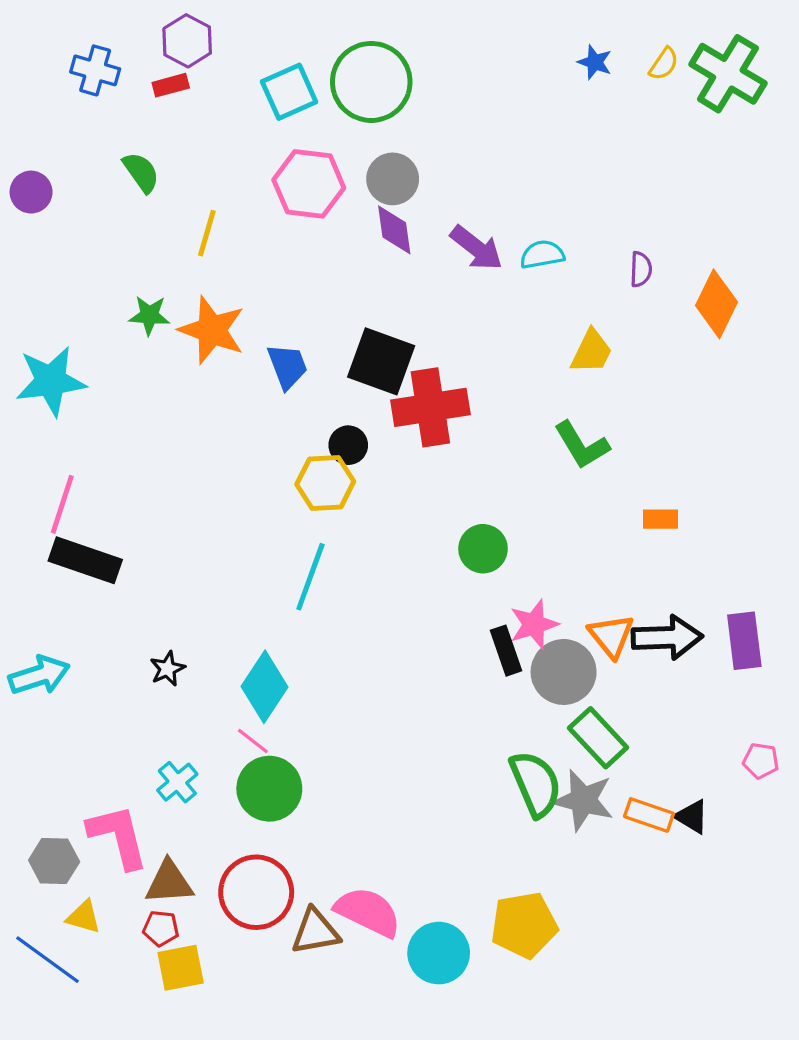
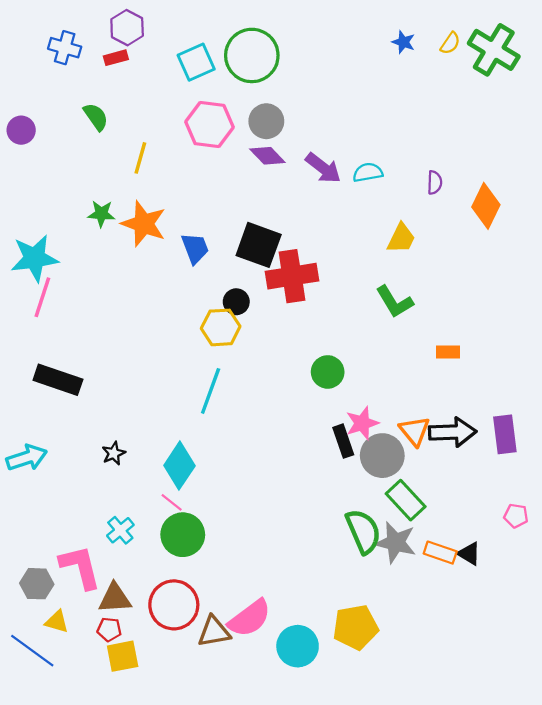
purple diamond: (394, 230) -> (267, 156), turned -36
pink line: (62, 504) -> (42, 297), moved
pink semicircle: (368, 912) -> (250, 618), turned 117

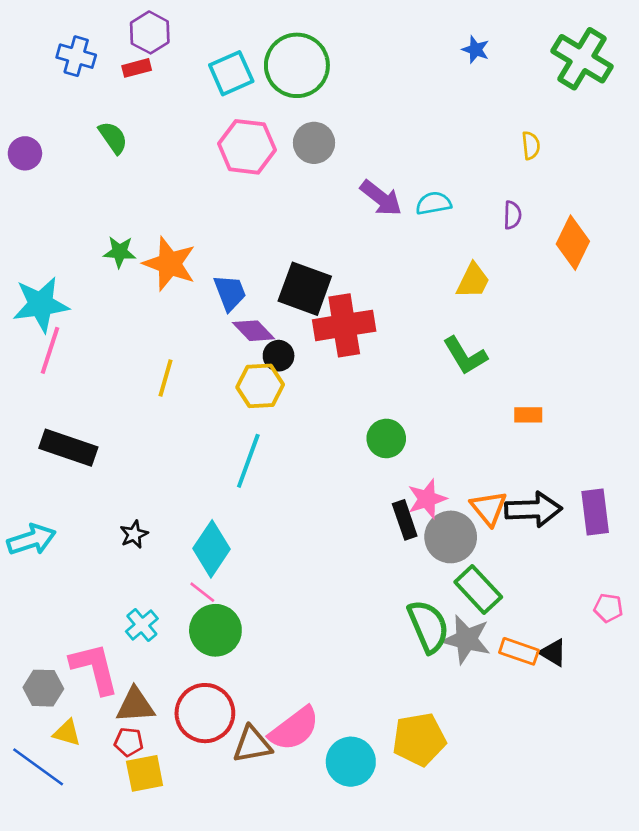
yellow semicircle: (450, 43) -> (531, 145), moved, turned -40
purple diamond: (267, 156) -> (254, 331), moved
yellow line: (140, 158) -> (166, 378), moved

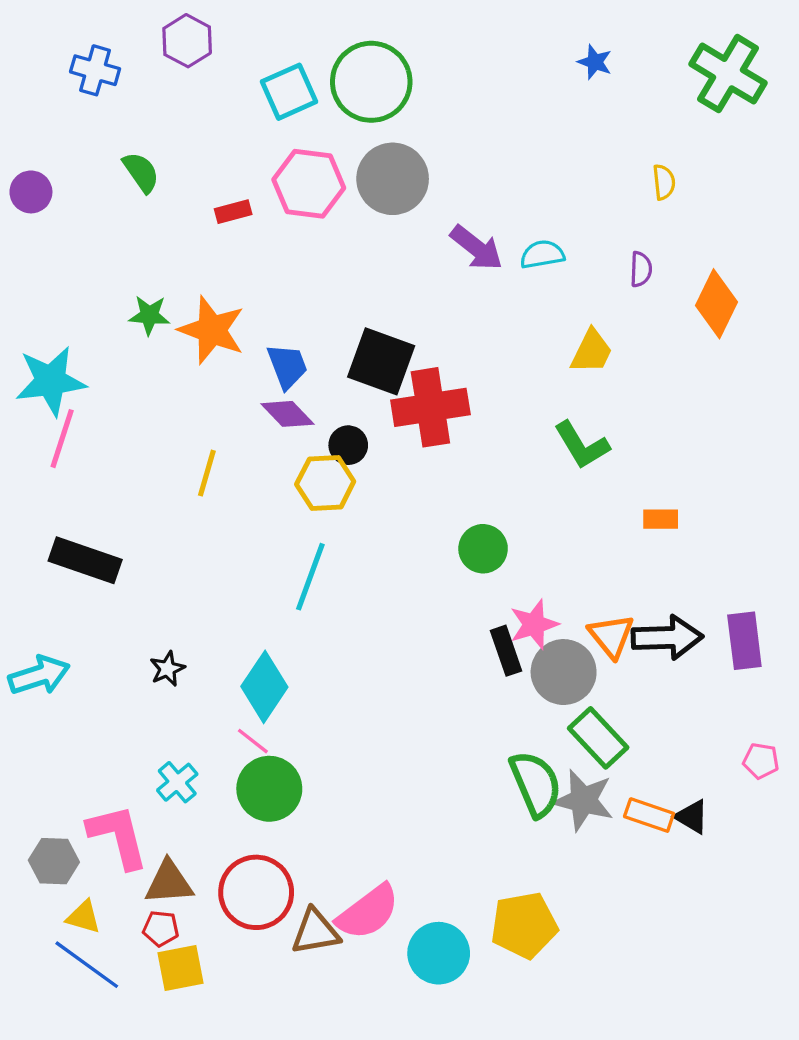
red rectangle: (137, 68) -> (233, 212), moved
gray circle: (314, 143) -> (393, 179), size x1.4
purple diamond: (254, 331) -> (287, 414), moved
blue line: (38, 767) -> (87, 965), moved

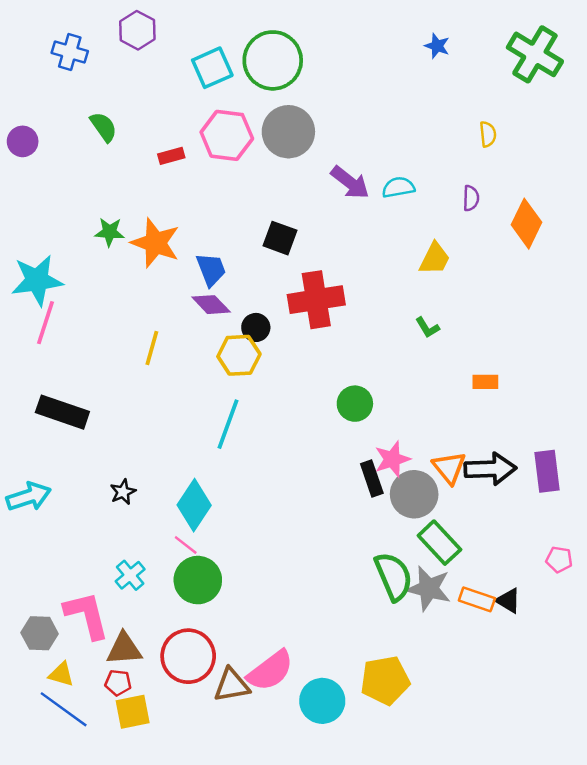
black square: (381, 361) -> (280, 238), moved, size x0.7
green L-shape: (582, 445) -> (427, 327), size x0.6

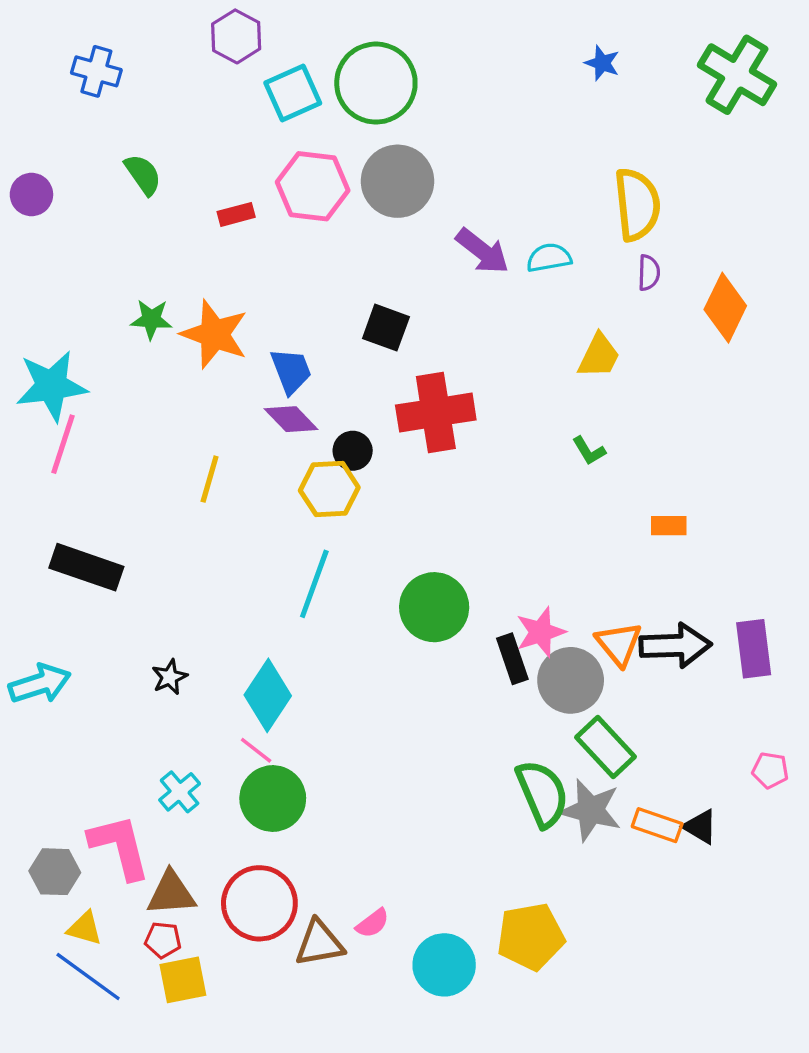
purple hexagon: (137, 30) -> (236, 36), moved
yellow semicircle: (488, 134) -> (637, 204), moved, size x2.0
green circle: (355, 404) -> (434, 607), moved, size x1.4
pink semicircle: (270, 671) -> (373, 923), size x0.5

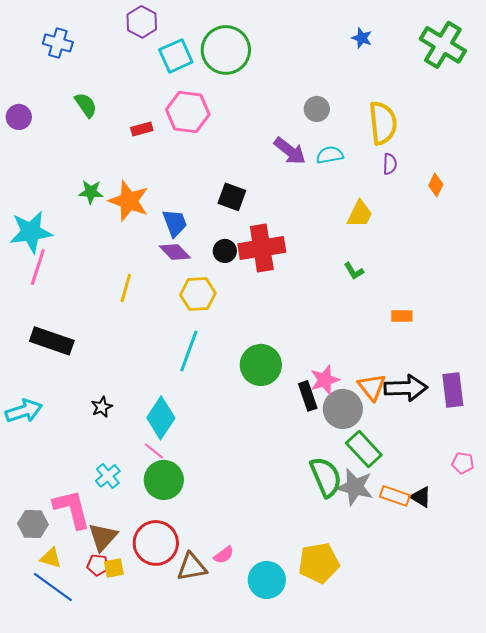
gray circle: (398, 181) -> (317, 109), moved, size x0.6
orange diamond: (725, 308) -> (436, 185), size x0.6
black circle: (353, 451) -> (225, 251), moved
brown triangle: (171, 893) -> (103, 537), turned -44
yellow square: (183, 980) -> (114, 568), moved, size x0.7

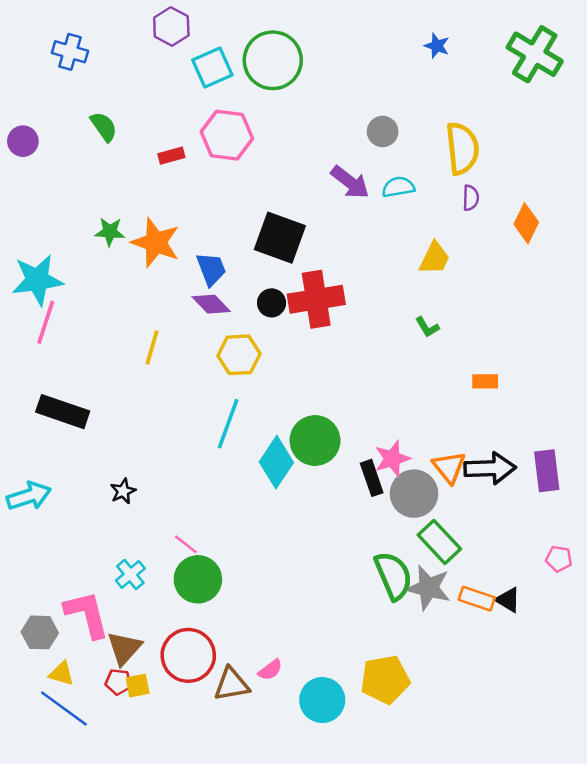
orange diamond: (436, 185) -> (526, 223), size x1.4
black square: (232, 197) -> (280, 238), size x1.5
cyan diamond: (161, 418) -> (276, 462), moved

